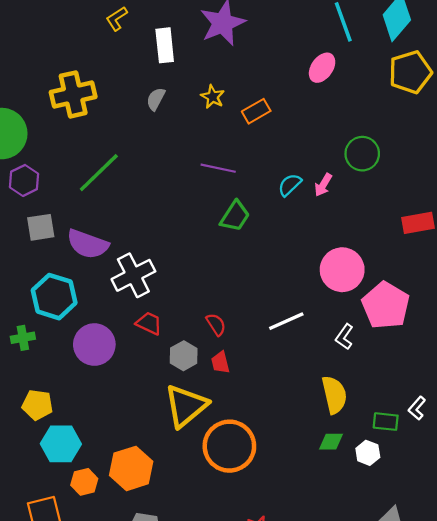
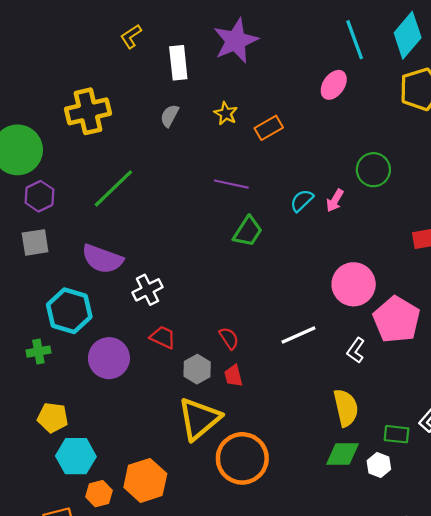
gray square: (41, 227) -> (35, 242), moved
white cross: (133, 275) -> (148, 290), size x0.7
green diamond: (331, 442) -> (343, 454), size x1.4

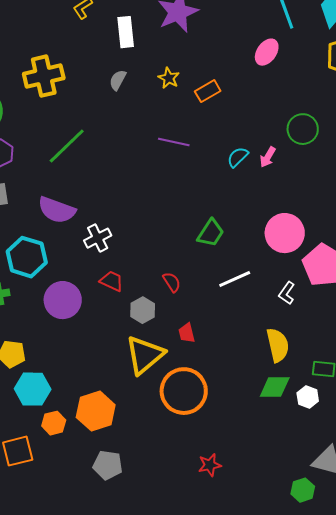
green trapezoid: (248, 231) -> (211, 233), moved
red trapezoid: (233, 376) -> (187, 333), moved

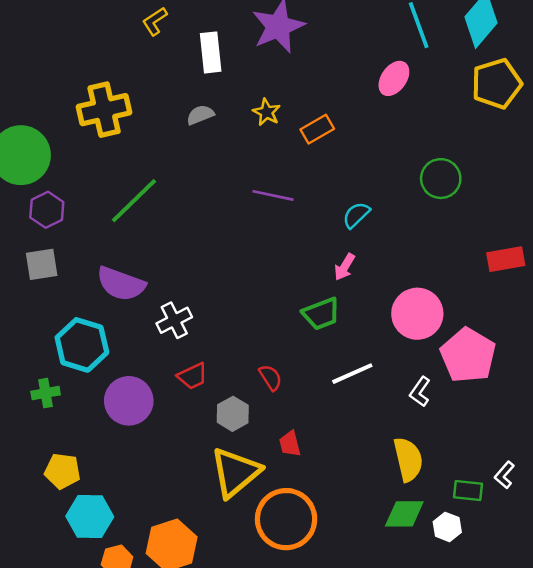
gray semicircle: (118, 80) -> (200, 115), turned 40
pink arrow: (268, 157) -> (345, 267), moved
green trapezoid: (211, 233) -> (321, 314), turned 36
red trapezoid: (112, 281) -> (192, 376), turned 130

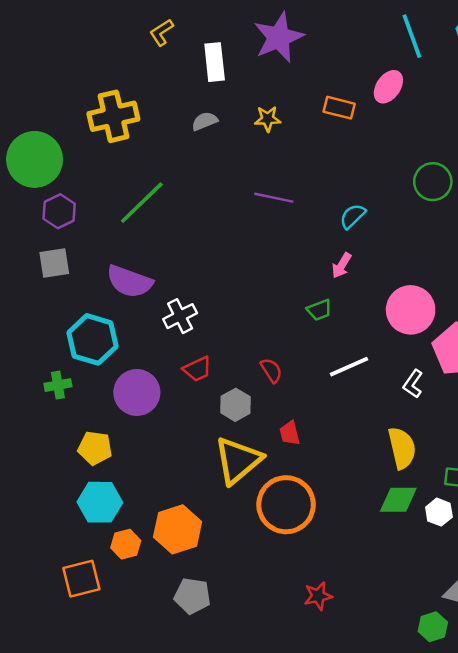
yellow star: (267, 112) -> (268, 119), turned -30
orange rectangle: (317, 129) -> (339, 108), moved, turned 44
green trapezoid: (321, 314) -> (319, 310), size x0.7
yellow pentagon: (62, 471) -> (95, 448), moved

